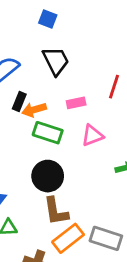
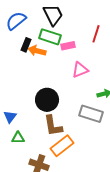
orange arrow: (34, 110) -> (37, 51), turned 30
green rectangle: (48, 133) -> (50, 37), moved
gray rectangle: (106, 238) -> (91, 114), moved

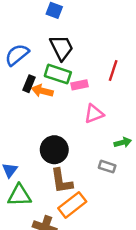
gray rectangle: (91, 114) -> (107, 167), size x0.6
green triangle: (18, 138) -> (19, 195), size x1.5

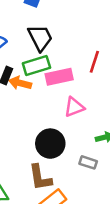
green rectangle: (58, 74) -> (36, 65), turned -35
pink rectangle: (79, 85) -> (59, 77), size x1.5
black circle: (54, 150) -> (50, 144), moved

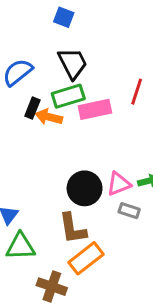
pink triangle: (74, 107) -> (119, 184), moved

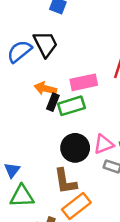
black trapezoid: (73, 63) -> (45, 44), moved
green rectangle: (68, 96) -> (71, 106), moved
black rectangle: (32, 108) -> (53, 102), moved

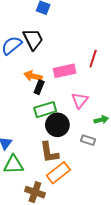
green rectangle: (71, 106) -> (45, 110), moved
pink triangle: (104, 144) -> (80, 100), moved, turned -30

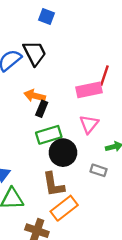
pink rectangle: (65, 71) -> (89, 90), moved

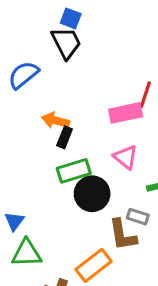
black trapezoid: (35, 53) -> (66, 43), moved
pink triangle: (89, 124) -> (126, 157), turned -30
brown L-shape: (54, 185) -> (123, 235), moved

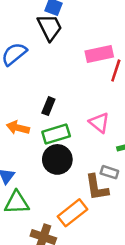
pink rectangle: (126, 113) -> (99, 54), moved
orange arrow: (55, 121) -> (18, 128), moved
black circle: (92, 194) -> (57, 159), moved

